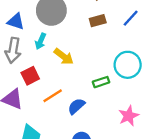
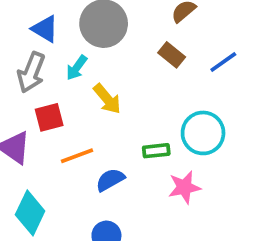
brown rectangle: (98, 21) -> (172, 55), turned 42
pink star: (129, 116) -> (184, 187), moved

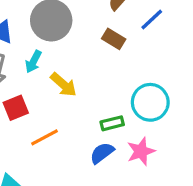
blue line: (223, 62) -> (152, 19), moved
blue semicircle: (110, 180) -> (102, 153), moved

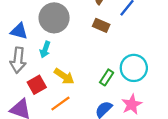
yellow arrow: (64, 85) -> (64, 76), moved
green rectangle: (112, 123) -> (107, 77), moved, turned -35

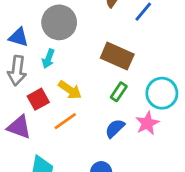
brown rectangle: (101, 25) -> (117, 56), moved, size x1.6
cyan circle: (134, 68) -> (162, 93), moved

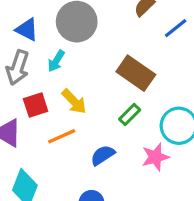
blue semicircle: (115, 128) -> (103, 155), moved

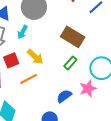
blue semicircle: (103, 155) -> (64, 96), moved

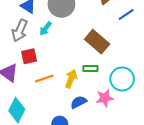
yellow arrow: (35, 57) -> (71, 79), moved, turned -120
green rectangle: (70, 63) -> (90, 68), turned 40

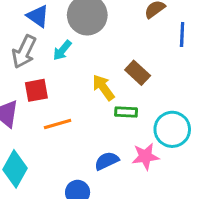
blue line: (126, 14) -> (182, 34), turned -56
brown rectangle: (97, 42) -> (138, 73), size x0.7
yellow arrow: (71, 79) -> (103, 87), moved, turned -60

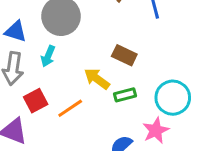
orange line: (58, 124) -> (70, 108), moved

